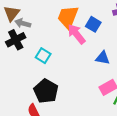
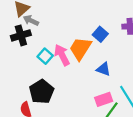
orange trapezoid: (68, 17) -> (80, 49), moved
pink arrow: (76, 34) -> (62, 55), moved

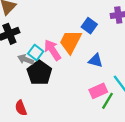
gray arrow: (31, 20) -> (26, 59), moved
black pentagon: (42, 92) -> (39, 73), moved

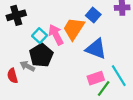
gray arrow: (26, 59) -> (27, 66), moved
blue triangle: (95, 60) -> (96, 49), size x1.5
red semicircle: (21, 108) -> (12, 76), moved

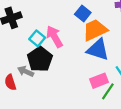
blue square: (93, 15) -> (83, 13), moved
orange trapezoid: (74, 29) -> (95, 30), moved, turned 35

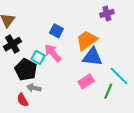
blue square: (83, 13) -> (56, 31), moved
black pentagon: (40, 59) -> (26, 70), moved
pink rectangle: (99, 81) -> (86, 81), moved

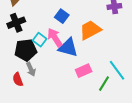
blue triangle: (92, 57) -> (68, 47), moved
black pentagon: (26, 70) -> (26, 50), turned 30
gray arrow: (34, 88) -> (31, 69), turned -136

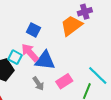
orange trapezoid: (90, 30) -> (71, 26), moved
gray arrow: (31, 69) -> (38, 84), moved

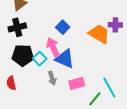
orange trapezoid: (71, 26) -> (99, 34), turned 50
cyan square: (15, 57) -> (40, 59), moved

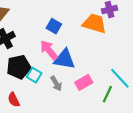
cyan square: (40, 59) -> (34, 75), moved

